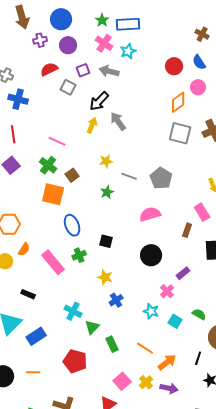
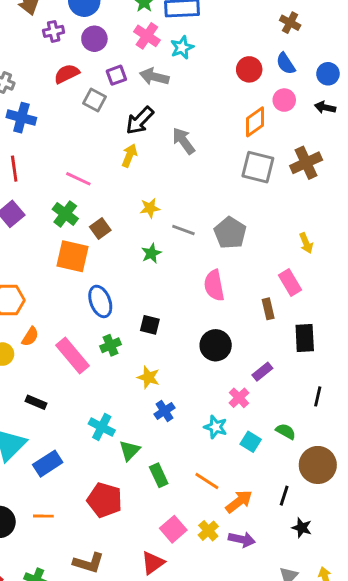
gray arrow: (118, 121) -> (183, 141), moved
pink semicircle: (150, 214) -> (214, 285), turned -85
brown rectangle: (187, 230) -> (268, 309), turned -32

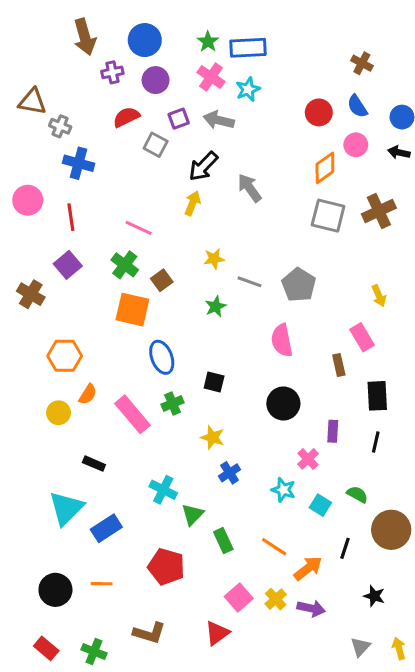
purple rectangle: (262, 372) -> (333, 431), turned -48
black line: (318, 396) -> (376, 442), moved
black line: (284, 496) -> (345, 548), moved

